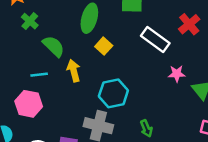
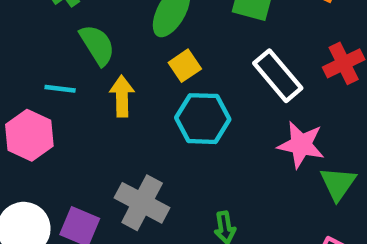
pink star: (177, 74) -> (301, 145), size x1.5
cyan hexagon: (113, 93) -> (203, 119), moved

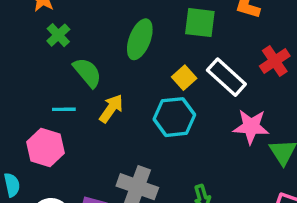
yellow square: (185, 66) -> (184, 78), moved
yellow arrow: (122, 96) -> (111, 109), turned 44

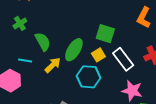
green square: (200, 23) -> (105, 34), moved
green cross: (58, 35) -> (20, 23), moved
green ellipse: (140, 39) -> (74, 50), moved

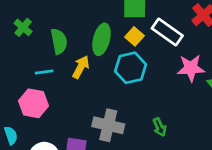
green semicircle: (43, 42) -> (59, 41), turned 36

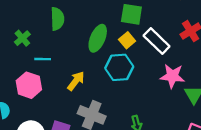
green cross: (23, 27) -> (22, 38), moved
green semicircle: (59, 41) -> (57, 19), moved
yellow arrow: (81, 67) -> (76, 81), moved

